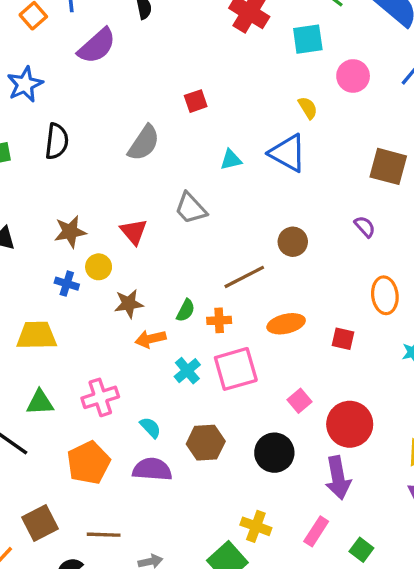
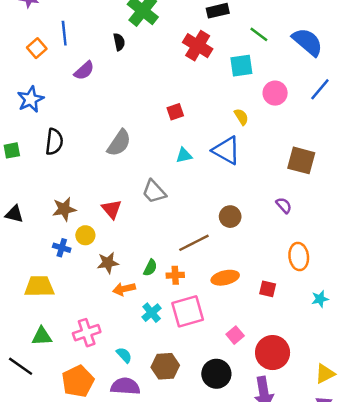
purple semicircle: (97, 46) -> (84, 71), size x0.7
red square: (196, 101) -> (175, 112), moved

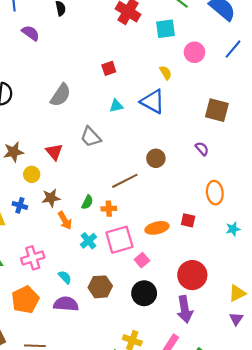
purple semicircle: (84, 71) -> (31, 33), turned -102
blue cross: (62, 248) -> (20, 205), moved
orange ellipse: (225, 278) -> (157, 228), moved
orange arrow: (124, 289) -> (65, 220), turned -108
pink square: (235, 335) -> (142, 260), moved

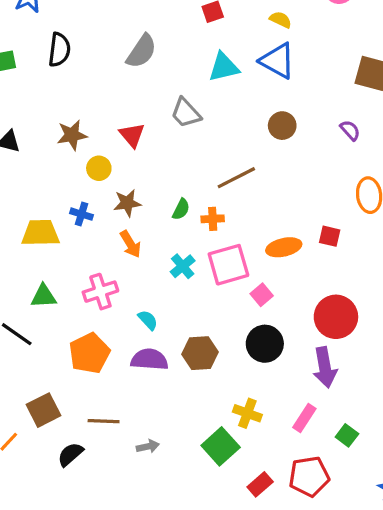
yellow semicircle: (166, 73) -> (281, 20), moved, turned -32
cyan triangle: (116, 106) -> (224, 67), size x1.5
brown circle: (156, 158) -> (282, 126), moved
orange arrow: (65, 220) -> (130, 244), moved
brown hexagon: (100, 287) -> (200, 353), moved

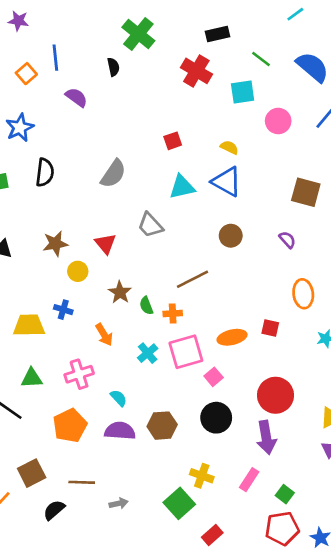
brown star: (127, 203) -> (120, 292), moved, turned -30
green semicircle: (181, 209) -> (146, 306), turned 132
red pentagon: (309, 476) -> (282, 528), moved

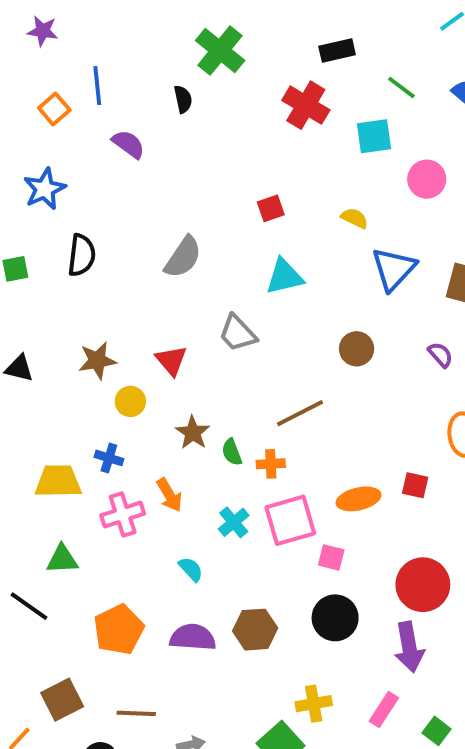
blue triangle: (227, 182) -> (394, 269), moved, turned 44
pink cross: (79, 374) -> (123, 515), moved
pink square: (214, 377) -> (331, 557), turned -36
cyan semicircle: (119, 398) -> (191, 569), moved
yellow cross: (202, 476) -> (314, 704), turned -30

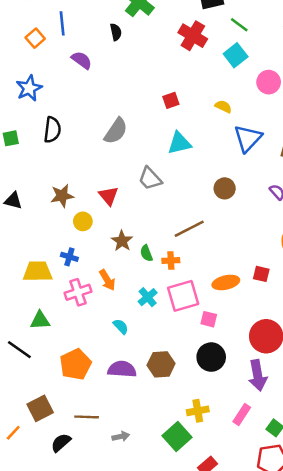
green line: (401, 88) -> (239, 25), moved
cyan square: (374, 136) -> (236, 55), turned -30

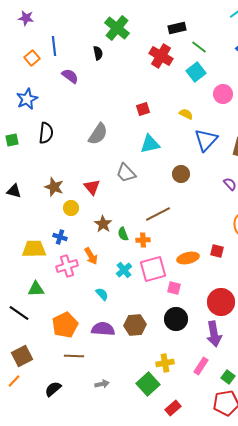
brown circle: (225, 188) -> (181, 174), moved
brown star: (62, 196) -> (54, 187), turned 30
brown square: (40, 408) -> (22, 356), moved
brown line: (87, 417) -> (74, 356), moved

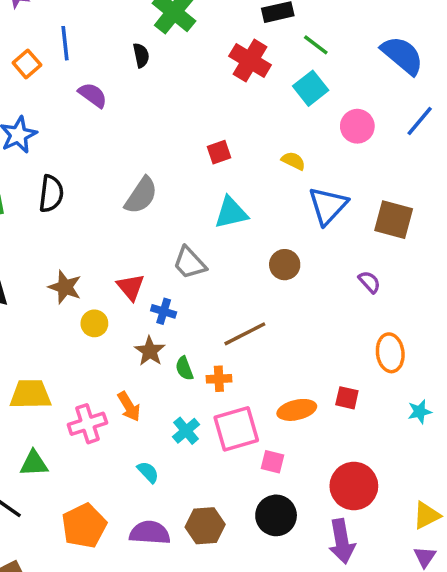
blue cross: (60, 237) -> (164, 311), moved

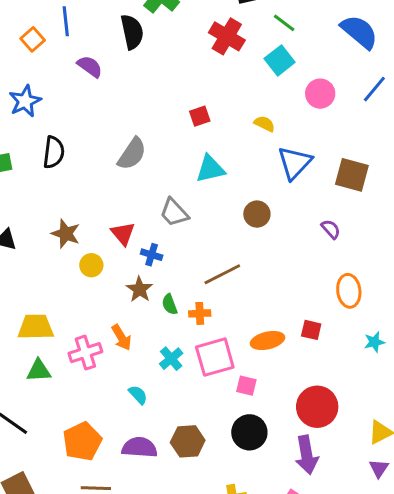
black semicircle: (141, 55) -> (132, 32), size x1.6
green triangle: (34, 464) -> (39, 371), moved

